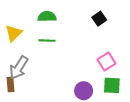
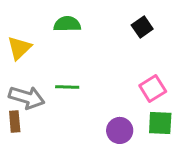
green line: (47, 41) -> (67, 87), moved
gray arrow: (19, 68) -> (27, 97), turned -105

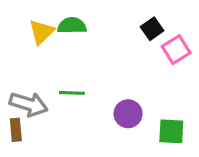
yellow triangle: (19, 48) -> (41, 32), moved
pink square: (153, 88) -> (176, 50), moved
purple circle: (120, 130) -> (128, 114), moved

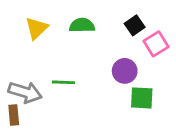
green semicircle: (72, 26) -> (82, 25), moved
purple circle: (128, 114) -> (125, 71), moved
green square: (171, 131) -> (142, 98), moved

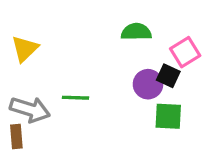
green semicircle: (82, 25) -> (136, 32), moved
black square: (135, 25) -> (168, 76), moved, turned -30
yellow triangle: (36, 28) -> (25, 49), moved

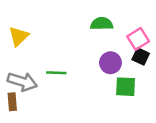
black square: (168, 76) -> (141, 56), moved

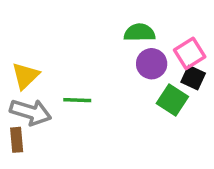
yellow triangle: (19, 36) -> (25, 76), moved
purple circle: (110, 63) -> (152, 64), moved
green square: (126, 87) -> (172, 100), moved, turned 30

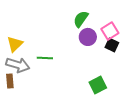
green semicircle: (139, 33) -> (81, 19), turned -54
green square: (172, 100) -> (98, 85), moved, turned 30

